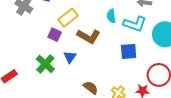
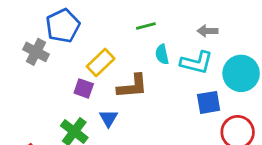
brown L-shape: (89, 36) -> (132, 86), turned -30
blue square: (129, 51) -> (209, 102), moved

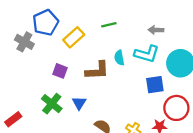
cyan semicircle: (162, 54) -> (119, 58), moved
yellow rectangle: (101, 62) -> (74, 37), moved
blue triangle: (108, 118) -> (79, 103), moved

